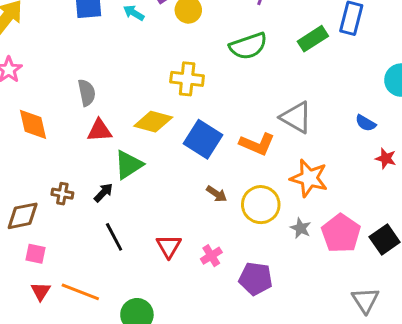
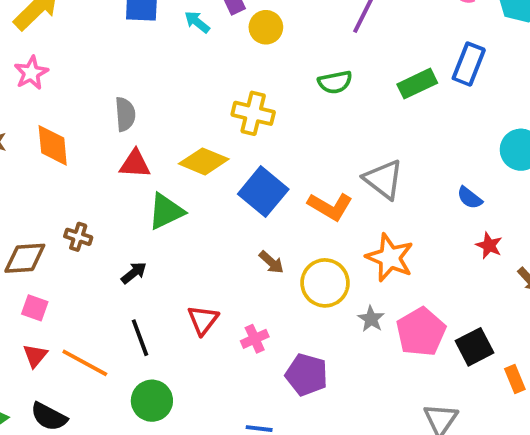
green semicircle: (248, 46) -> (335, 82), size x0.7
black arrow: (103, 193) -> (134, 273), moved
black line: (114, 237) -> (140, 338), moved

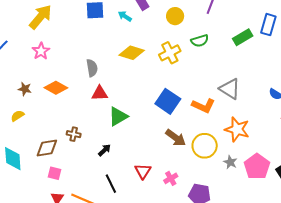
yellow circle: (266, 27) -> (175, 16), moved
yellow cross: (253, 113) -> (170, 53), moved, turned -35
orange diamond: (53, 145) -> (56, 88), turned -50
yellow diamond: (204, 161) -> (132, 53), moved
brown arrow: (271, 262) -> (176, 138), size x1.5

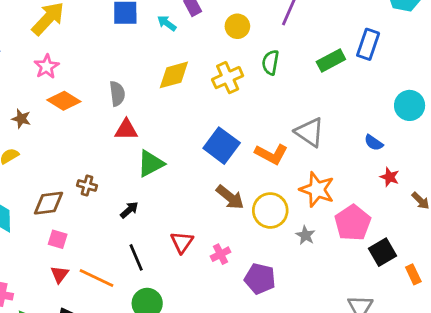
green semicircle: (200, 41) -> (270, 62), turned 114
yellow diamond: (132, 53) -> (174, 75), turned -35
orange diamond: (56, 88) -> (64, 101), moved
pink pentagon: (257, 166) -> (353, 223), moved

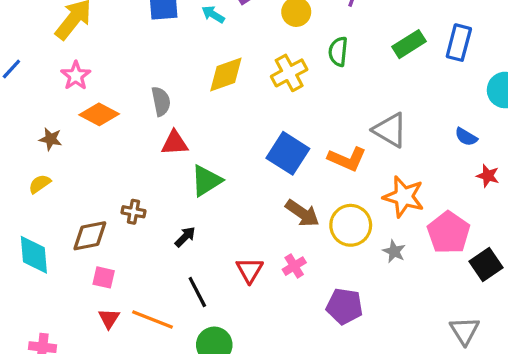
blue rectangle: (368, 44) -> (459, 43), moved
pink cross: (221, 254) -> (294, 266), moved

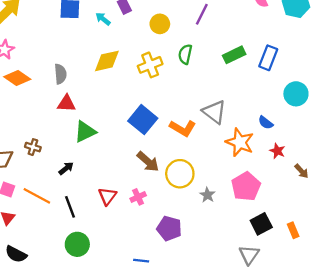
orange star: (404, 197) -> (240, 142), moved
black square: (486, 264) -> (261, 224), moved
orange line: (152, 320) -> (37, 196), moved

